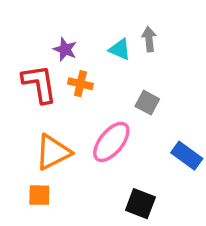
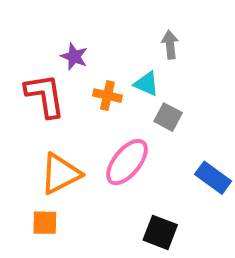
cyan triangle: (120, 49) -> (147, 84), moved
orange cross: (80, 84) -> (107, 96), moved

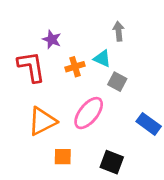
orange cross: (107, 96) -> (75, 67), turned -30
orange square: (45, 223) -> (63, 157), moved

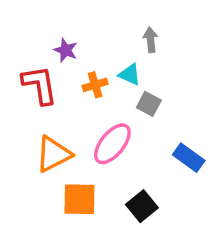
orange square: (63, 157) -> (79, 199), size x1.5
black square: (112, 162) -> (142, 206), turned 30

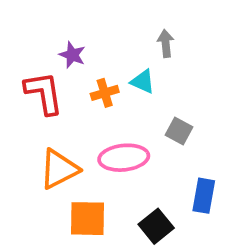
gray square: (149, 104) -> (179, 131), moved
pink ellipse: (112, 144) -> (124, 158), turned 45
blue rectangle: (189, 158) -> (204, 196), moved, turned 64

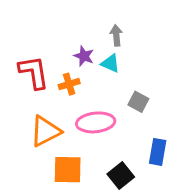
gray arrow: (166, 43) -> (116, 35), moved
purple star: (72, 55) -> (84, 56), moved
orange cross: (105, 93) -> (69, 84), moved

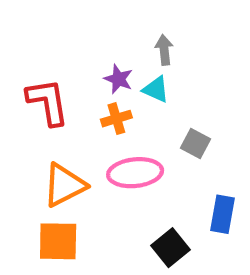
orange cross: (69, 84) -> (116, 119), moved
orange square: (68, 170) -> (58, 241), moved

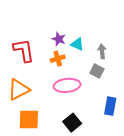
gray arrow: (164, 50) -> (102, 51), moved
orange triangle: (64, 185) -> (19, 90), moved
black square: (170, 248) -> (72, 123), moved

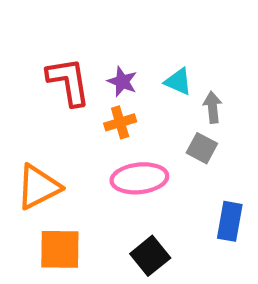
cyan triangle: (77, 44) -> (178, 82), moved
red L-shape: (24, 50) -> (68, 82), moved

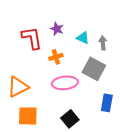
purple star: (122, 82) -> (57, 29), moved
gray arrow: (213, 107) -> (103, 43), moved
gray square: (202, 148) -> (94, 69), size x1.6

